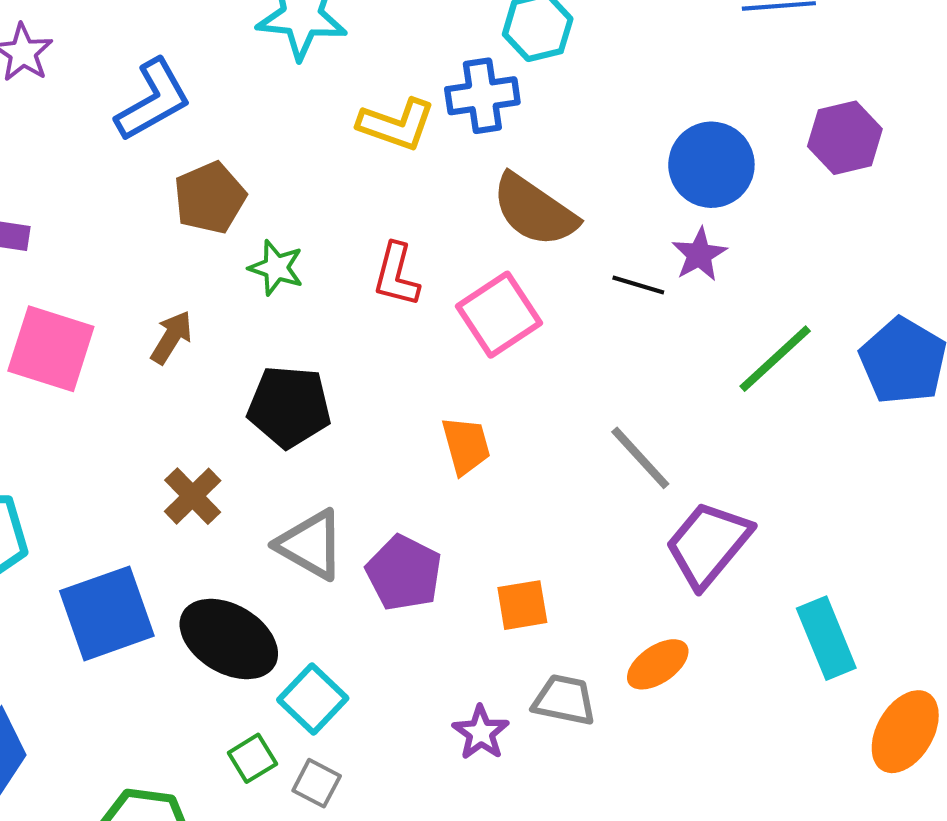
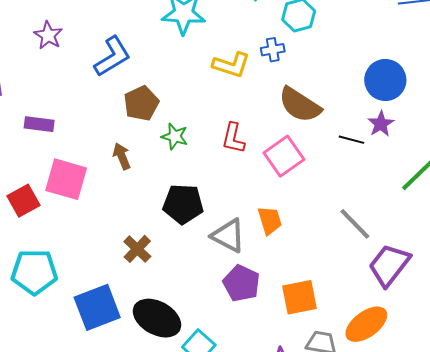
blue cross: (482, 96) -> (273, 50), size x0.7
brown arrow: (171, 337) -> (122, 156), moved, turned -52
gray triangle: (311, 545) -> (228, 236), moved
orange square: (522, 605) -> (300, 297), size x1.4
orange ellipse: (658, 664) -> (366, 324), size x1.4

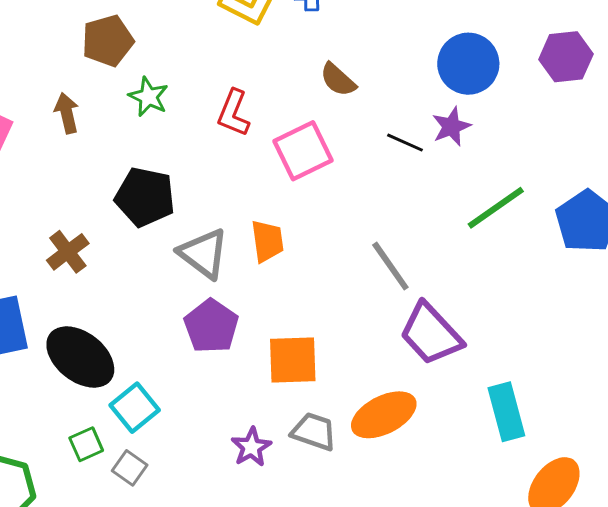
brown semicircle: (300, 105) -> (338, 80), size x0.6
purple trapezoid: (389, 265) -> (431, 334), turned -90

